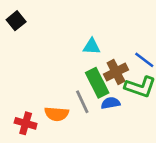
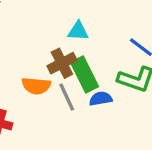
brown cross: (116, 72) -> (62, 63), moved
orange semicircle: (57, 114) -> (36, 86), moved

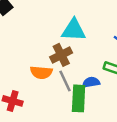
cyan triangle: (78, 31) -> (74, 30), size x1.5
green rectangle: (85, 75) -> (79, 98), moved, turned 30

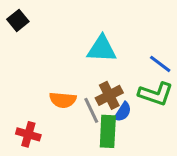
brown cross: (61, 55) -> (109, 95), moved
blue semicircle: (91, 82) -> (123, 112), turned 133

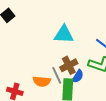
orange semicircle: (63, 100) -> (42, 81), moved

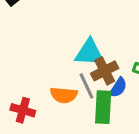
cyan triangle: (64, 34) -> (89, 53), moved

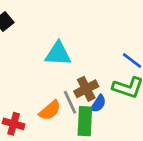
cyan triangle: (89, 53) -> (58, 54), moved
orange semicircle: (64, 95) -> (50, 110), turned -45

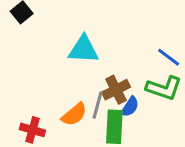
gray line: (70, 102) -> (97, 105), turned 40

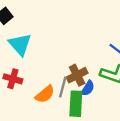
cyan triangle: (84, 49) -> (20, 44), moved, turned 45
red cross: (32, 130) -> (13, 79), moved

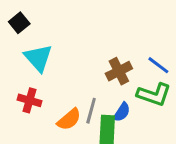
brown cross: (77, 75) -> (119, 71), moved

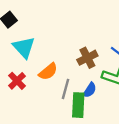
red cross: (29, 100) -> (17, 81), turned 30
orange semicircle: (69, 119) -> (48, 72), moved

